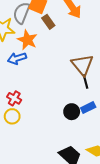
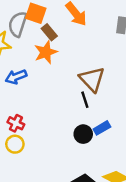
orange star: (27, 40) -> (46, 52), moved, turned 30
black line: (86, 81) -> (85, 100), moved

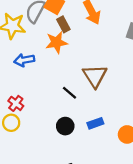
black line: (85, 100) -> (70, 93), moved, turned -42
black circle: (83, 134) -> (65, 126), moved

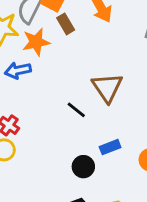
orange star: (56, 42) -> (36, 42), moved
black circle: (65, 126) -> (83, 167), moved

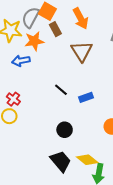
brown triangle: (107, 87) -> (82, 51), moved
blue rectangle: (110, 147) -> (86, 97), moved

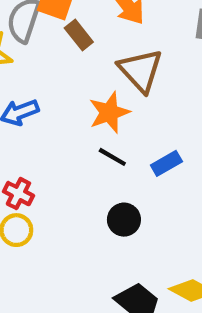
orange star: (34, 41) -> (109, 112), moved
black circle: (65, 130) -> (124, 220), moved

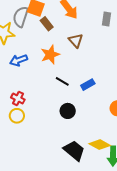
brown triangle: (141, 70) -> (76, 41), size x0.7
orange star: (109, 112) -> (50, 55), moved

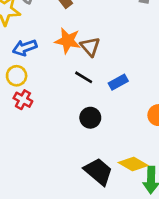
brown triangle: (76, 41) -> (90, 47), moved
orange star: (50, 55) -> (68, 41), turned 30
yellow circle: (17, 116) -> (17, 76), moved

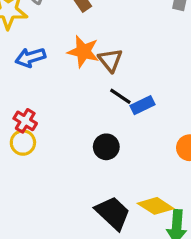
yellow circle: (17, 76) -> (23, 143), moved
black line: (84, 77) -> (120, 96), moved

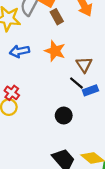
brown triangle: (110, 60) -> (84, 65), moved

